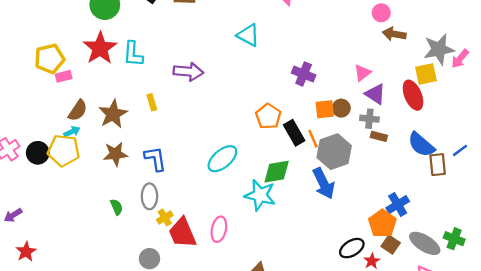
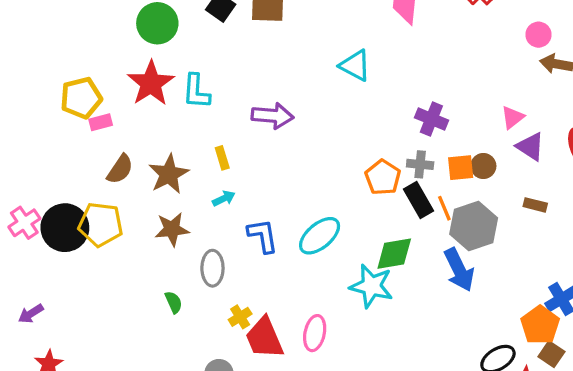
gray cross: (369, 119) -> (420, 164), moved
cyan arrow: (72, 132) -> (224, 198), moved
black circle: (38, 153) -> (65, 228), size x1.5
blue L-shape: (155, 159) -> (263, 236), moved
gray ellipse: (149, 196) -> (212, 268), moved

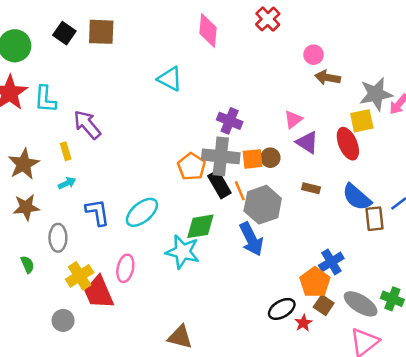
purple arrow: (272, 116) -> (87, 125), moved, turned -136
gray cross: (420, 164) -> (221, 156), size x1.8
yellow cross: (240, 317) -> (80, 276), size x1.5
pink ellipse: (315, 333) -> (125, 268), moved

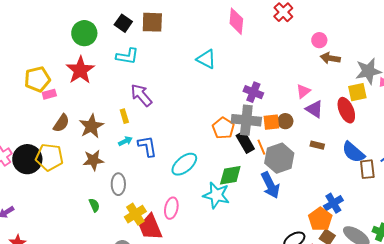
cyan L-shape: (45, 99) -> (127, 56), moved, turned -85
blue L-shape: (97, 212) -> (147, 146), moved

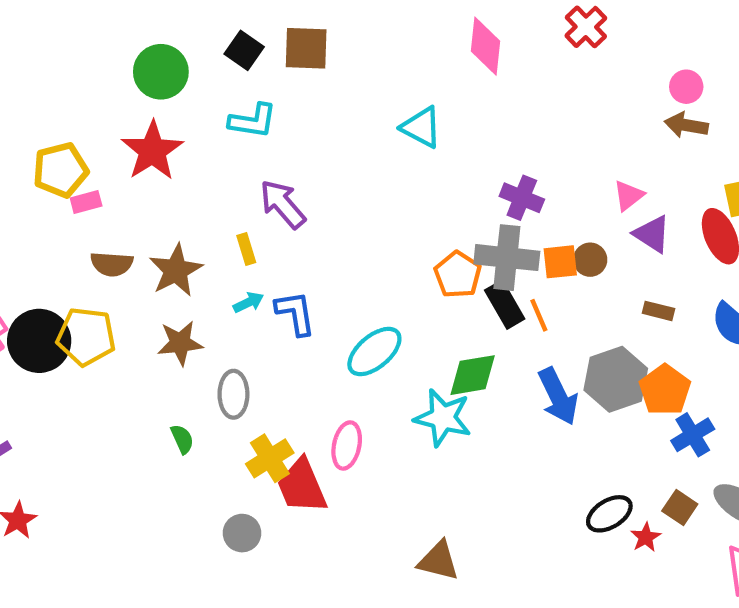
pink circle: (319, 40) -> (686, 87), moved
brown semicircle: (61, 123) -> (112, 264), turned 60
gray hexagon: (279, 158) -> (616, 379), moved
orange pentagon: (320, 219) -> (665, 390), moved

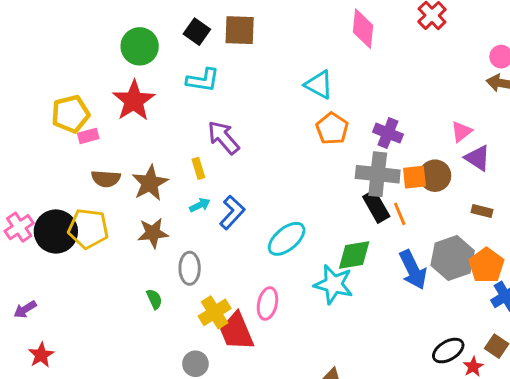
brown circle: (590, 260) -> (435, 176), size x1.4
orange pentagon: (458, 275) -> (332, 129), moved
blue L-shape: (295, 313) -> (232, 212), turned 52

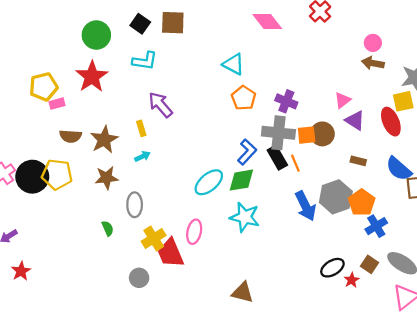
pink diamond: (363, 29) -> (267, 22), turned -44
blue L-shape: (232, 212) -> (247, 152), moved
green diamond: (354, 255) -> (241, 180), moved

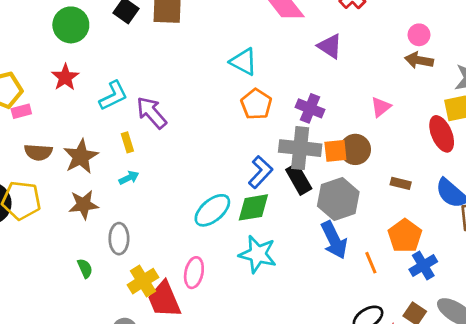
cyan L-shape: (145, 61) -> (113, 96), moved, turned -35
red star: (92, 77) -> (65, 77), size x0.7
purple triangle: (355, 120) -> (330, 46), moved
orange line: (295, 163) -> (371, 263), moved
gray hexagon: (336, 197) -> (338, 199), moved

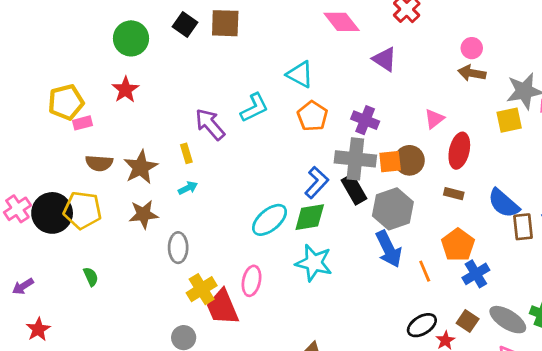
cyan L-shape: (113, 96) -> (254, 108), moved
red ellipse: (442, 134) -> (459, 151), moved, turned 36
green semicircle: (85, 268) -> (91, 277), moved

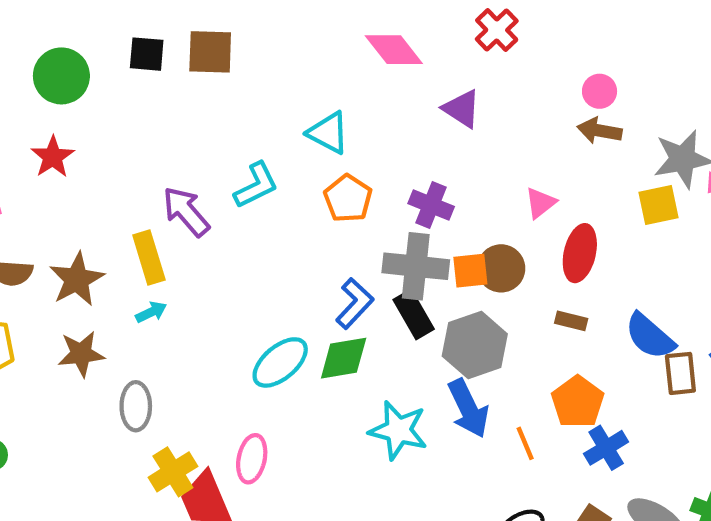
black square: (185, 25) -> (147, 54), turned -30
yellow rectangle: (186, 153) -> (149, 257), size x1.6
cyan star: (314, 263) -> (398, 430), moved

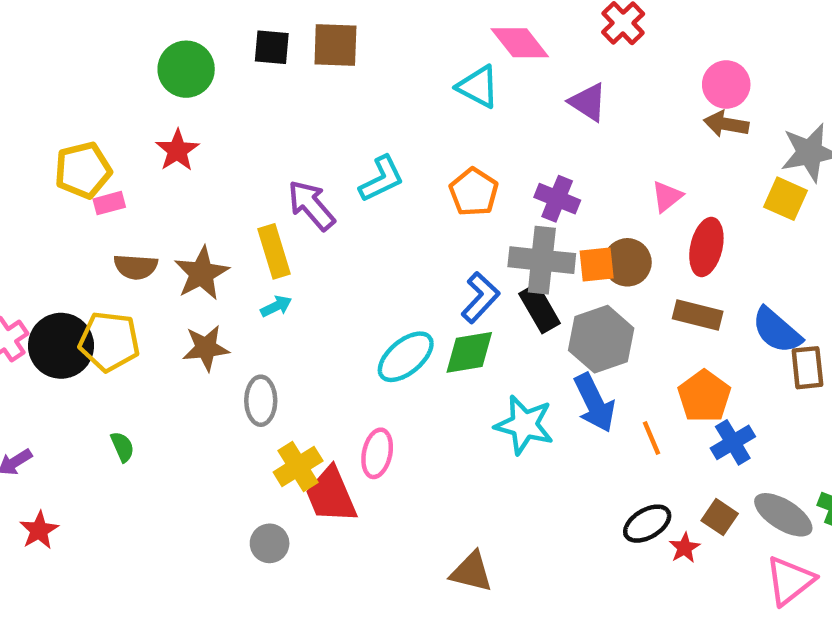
pink circle: (600, 91) -> (726, 85), size x1.4
cyan triangle: (328, 133) -> (478, 87), moved
yellow square: (659, 205) -> (785, 199), turned 36
brown rectangle: (571, 321) -> (698, 315), size x1.5

